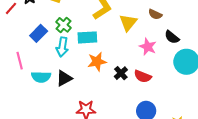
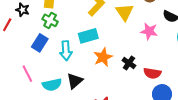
green cross: (64, 25) -> (50, 20), moved
red semicircle: (143, 76) -> (152, 73), moved

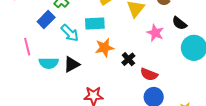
cyan arrow: (66, 51) -> (70, 33), turned -54

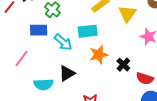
blue rectangle: (46, 20) -> (39, 30), turned 48
pink line: (27, 47) -> (21, 59), turned 54
cyan semicircle: (49, 63) -> (43, 84), moved

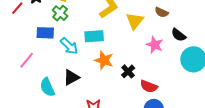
orange star: (99, 55) -> (104, 60), turned 30
cyan semicircle: (43, 84) -> (47, 87), turned 66

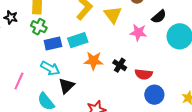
blue rectangle: (45, 33) -> (53, 43), moved
black semicircle: (179, 35) -> (159, 17), turned -63
cyan arrow: (69, 46) -> (50, 68), moved

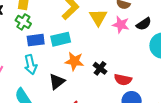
pink star: (138, 32) -> (121, 25), moved
cyan arrow: (50, 68) -> (31, 65), turned 42
black triangle: (66, 86) -> (57, 82), moved

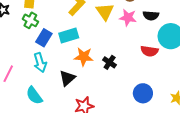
black semicircle: (144, 24) -> (151, 16), turned 42
blue rectangle: (36, 40) -> (44, 38), turned -48
red semicircle: (123, 80) -> (149, 51), moved

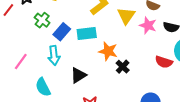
green cross: (30, 20) -> (42, 20), moved
orange star: (84, 57) -> (108, 51), moved

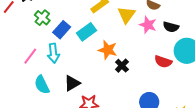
cyan rectangle: (87, 34) -> (87, 32), turned -30
pink line: (21, 61) -> (30, 56), moved
black triangle: (78, 75) -> (72, 83), moved

